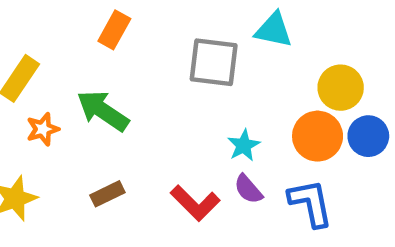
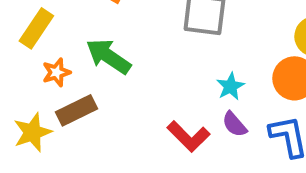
brown rectangle: (107, 194) -> (76, 110), moved, size x1.4

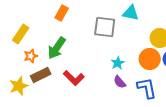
green arrow: (108, 56) -> (57, 48), turned -90
red L-shape: (188, 136) -> (74, 78), moved

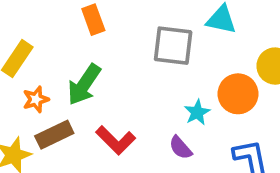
orange rectangle: (62, 13) -> (93, 20), turned -49
orange circle: (150, 59) -> (238, 94), moved
purple semicircle: (120, 82) -> (180, 148), moved

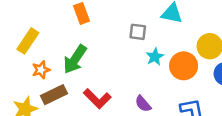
gray square: (173, 46) -> (138, 32), size x0.6
cyan star: (197, 112) -> (155, 57), moved

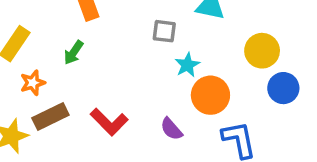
green arrow: (75, 59) -> (74, 53), moved, size x0.6
orange circle: (184, 66) -> (210, 95), moved

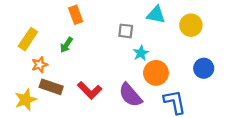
yellow circle: (262, 51) -> (191, 25), moved
brown rectangle: (50, 117) -> (51, 87), turned 45
purple semicircle: (171, 129) -> (130, 95), size x1.6

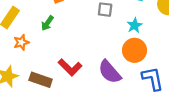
cyan star: (141, 53) -> (135, 25), moved
brown rectangle: (51, 87) -> (41, 80), moved

